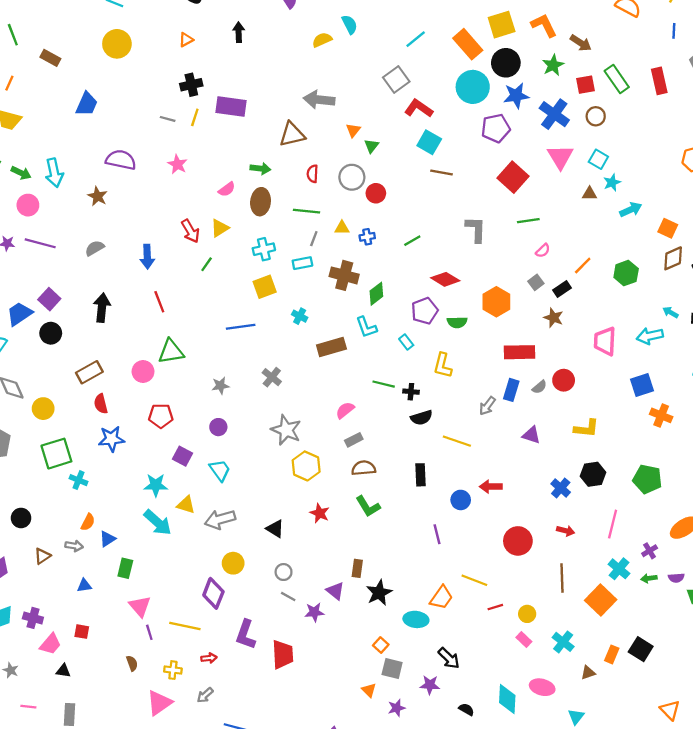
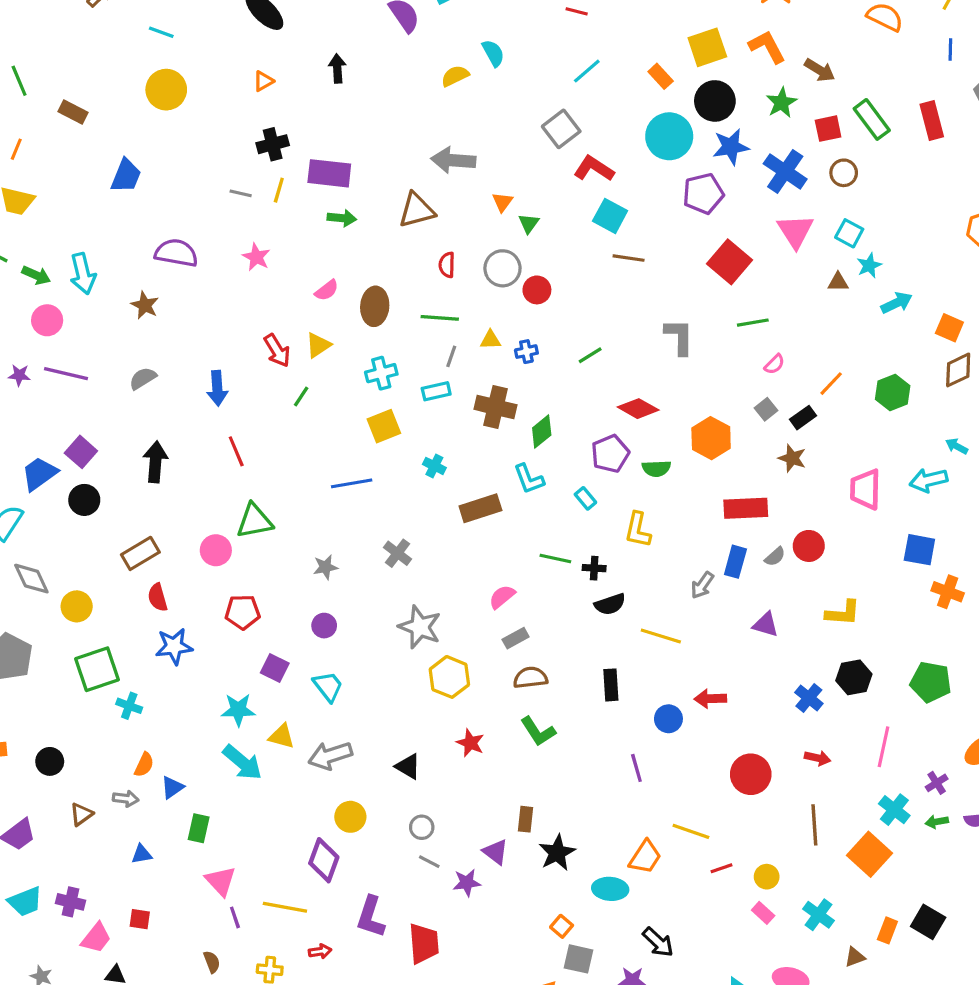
orange rectangle: (468, 44) -> (661, 76), size x0.6
green arrow: (260, 169) -> (342, 218), moved
blue square: (642, 385) -> (919, 550), turned 30

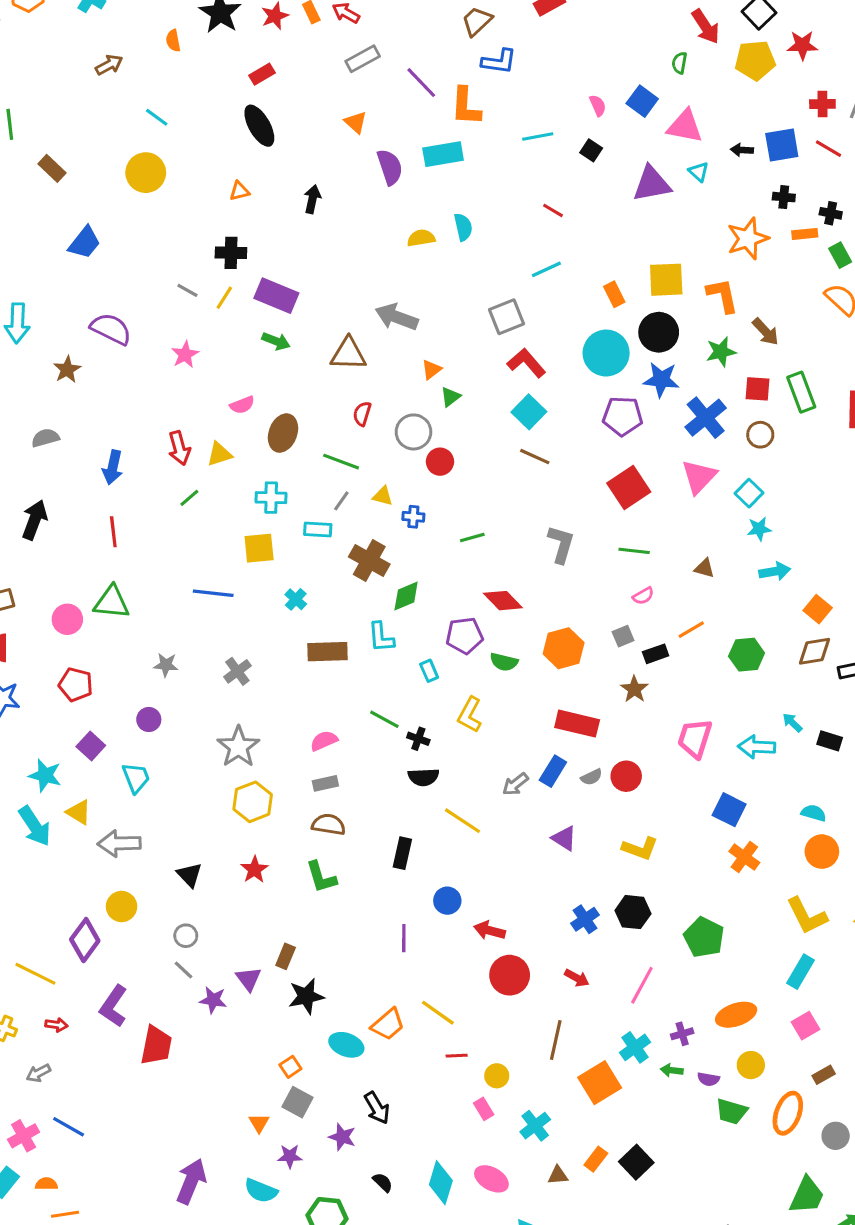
brown triangle: (838, 282) -> (704, 568), moved
red arrow: (710, 699) -> (489, 930), moved

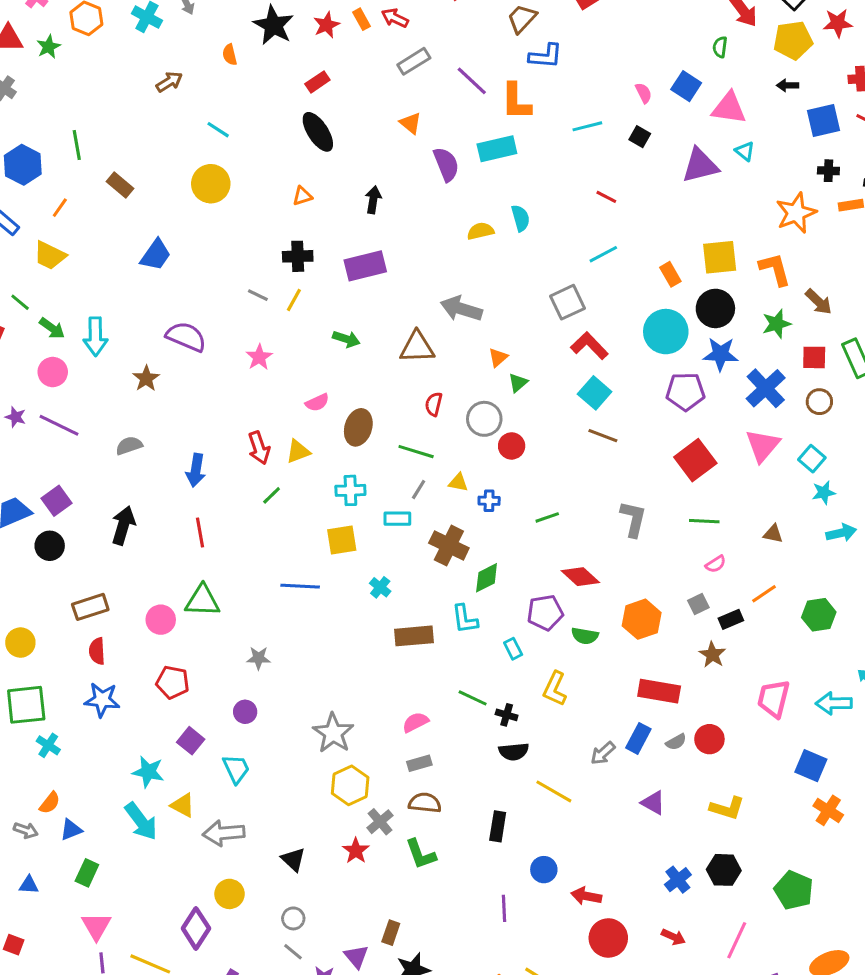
black arrow: (742, 150) -> (788, 85), moved
purple rectangle: (276, 296) -> (365, 266), moved, turned -33
gray cross: (237, 671) -> (380, 822), moved

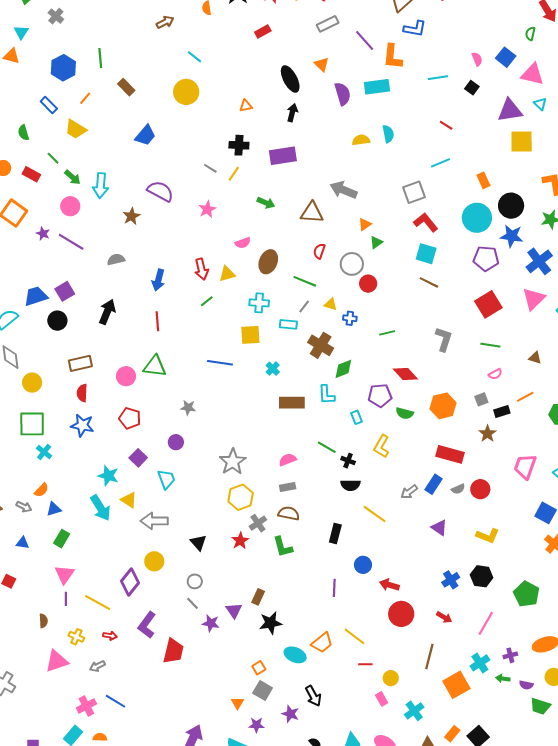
black ellipse: (318, 132) -> (290, 79), moved
yellow square: (720, 257) -> (522, 141), moved
cyan square: (595, 393) -> (426, 254), turned -30

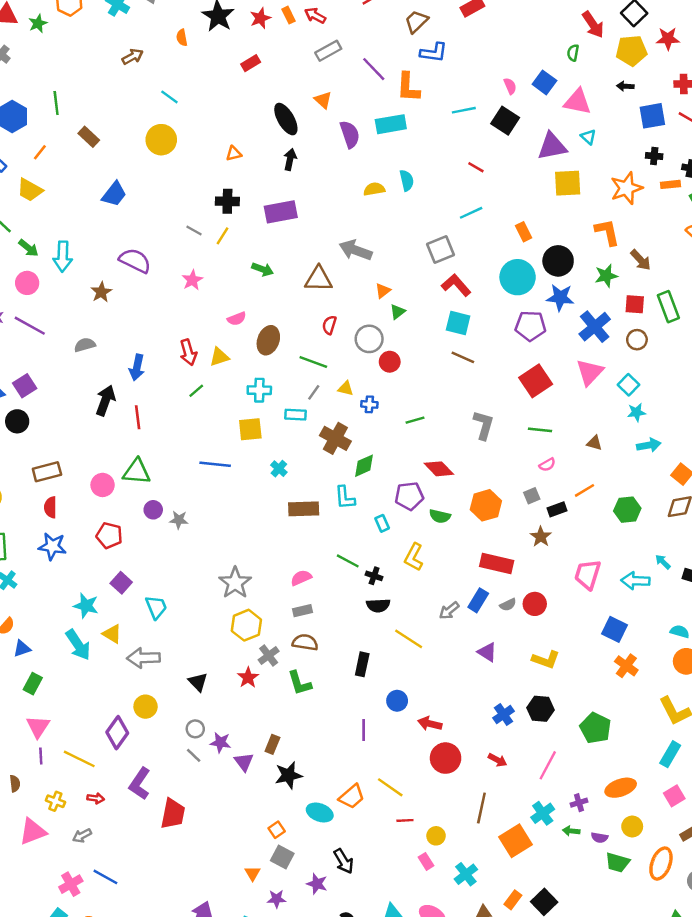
black square: (472, 88) -> (505, 121), size x1.6
black arrow: (107, 312) -> (105, 400), moved
purple circle: (176, 442) -> (153, 510), moved
purple star: (211, 623) -> (220, 742), moved

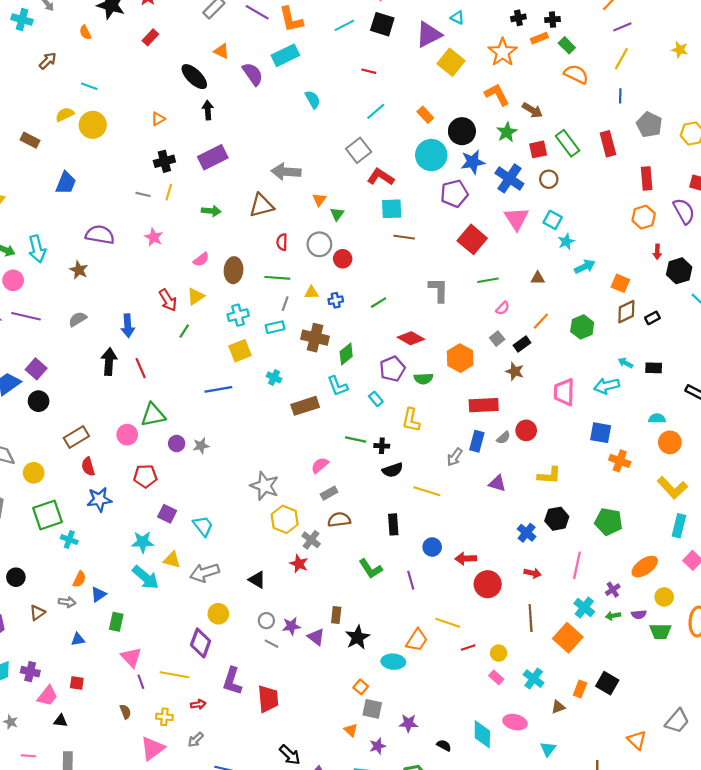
yellow square: (568, 183) -> (451, 62), turned -32
yellow semicircle: (374, 189) -> (65, 114), moved
green L-shape: (300, 683) -> (371, 569), moved
black arrow: (344, 861) -> (290, 755), moved

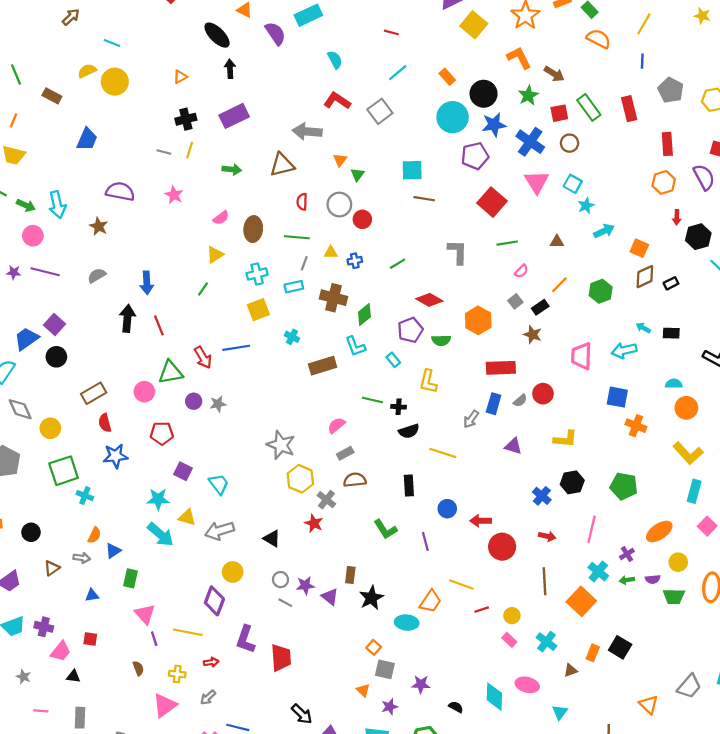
red L-shape: (381, 177) -> (337, 101), moved
red arrow: (168, 300) -> (203, 357), moved

